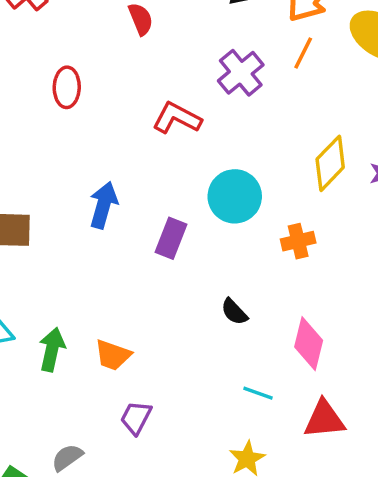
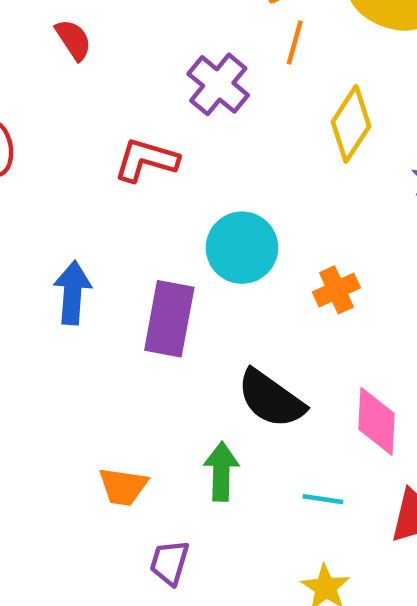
yellow diamond: (330, 163) -> (351, 124), moved
purple rectangle: (171, 238) -> (169, 319), size x1.4
black semicircle: (234, 312) -> (271, 399), size x1.8
green arrow: (52, 350) -> (221, 471), moved

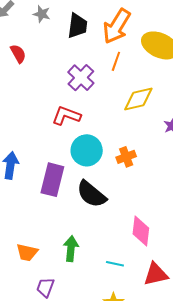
yellow diamond: (351, 124) -> (138, 99), turned 40
red L-shape: (146, 160) -> (66, 116), moved
orange cross: (336, 290) -> (126, 157), moved
black semicircle: (271, 399) -> (91, 194), moved

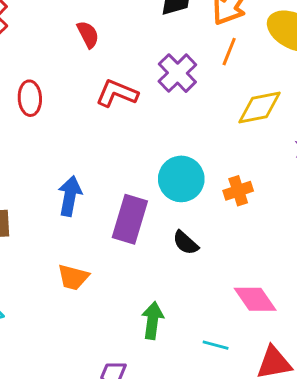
red L-shape: (66, 116) -> (117, 93), moved
black semicircle: (91, 194) -> (186, 243), size x0.6
pink diamond: (141, 231) -> (255, 299), turned -44
orange trapezoid: (27, 252) -> (73, 277), moved

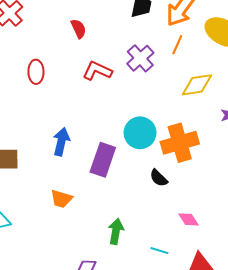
orange cross: (238, 191) -> (180, 143), size x1.8
black semicircle: (186, 243) -> (159, 178), moved
pink diamond: (255, 299) -> (189, 219), size x0.7

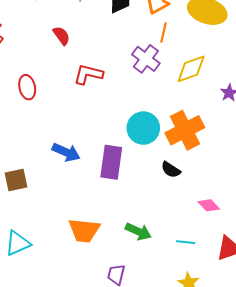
purple cross: (140, 58) -> (146, 59), moved
blue arrow: (61, 142) -> (66, 152), turned 112
orange trapezoid: (61, 199) -> (84, 230), moved, size x1.4
green arrow: (116, 231) -> (138, 231), turned 115

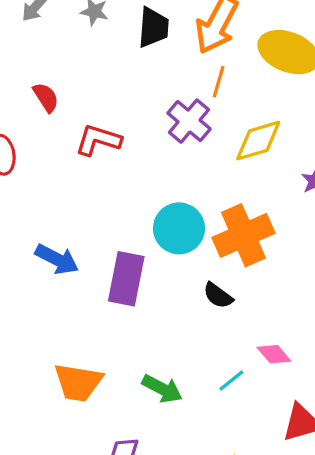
red semicircle: (61, 36) -> (46, 97), moved
cyan line: (186, 242) -> (231, 380), moved, turned -48

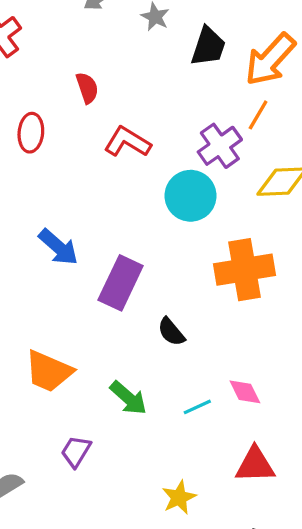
cyan circle: (179, 228) -> (191, 196), moved
black semicircle: (218, 296) -> (171, 332), moved

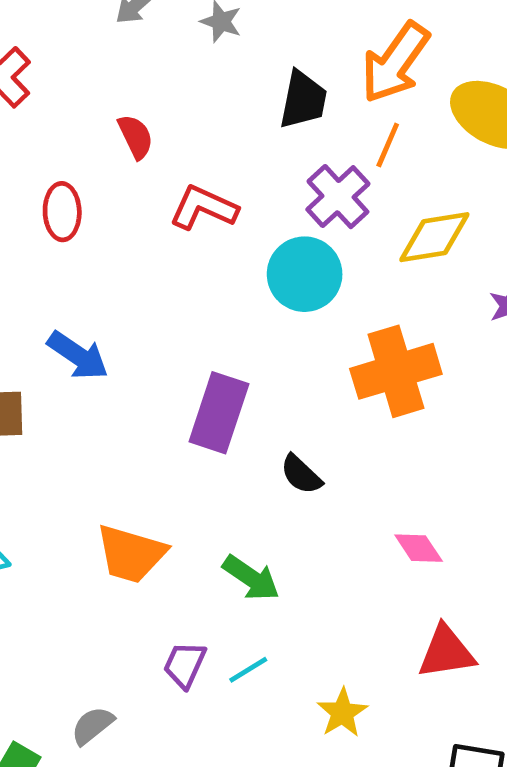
black trapezoid: (208, 47) -> (303, 100), moved
blue arrow: (58, 247) -> (78, 355), moved
cyan line: (197, 407) -> (248, 670), moved

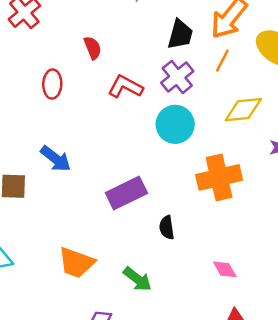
purple cross: (338, 197) -> (177, 77), moved
purple rectangle: (219, 413) -> (126, 193), turned 42
black semicircle: (301, 474) -> (167, 227), turned 35

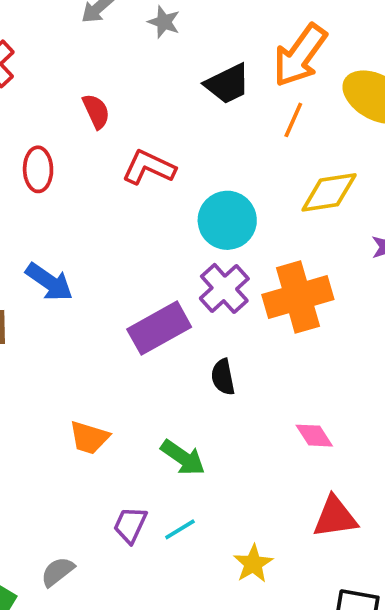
black trapezoid: (180, 34) -> (228, 84), turned 52
purple cross: (177, 77) -> (224, 288), moved
orange trapezoid: (76, 263) -> (89, 438), size x0.7

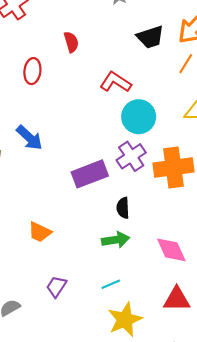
red L-shape: (149, 167) -> (116, 82), moved
pink diamond: (314, 436) -> (171, 250), size x1.4
green arrow: (183, 457) -> (116, 240), moved, turned -52
cyan line: (180, 529) -> (111, 284), moved
yellow star: (253, 564) -> (125, 320), size x1.5

